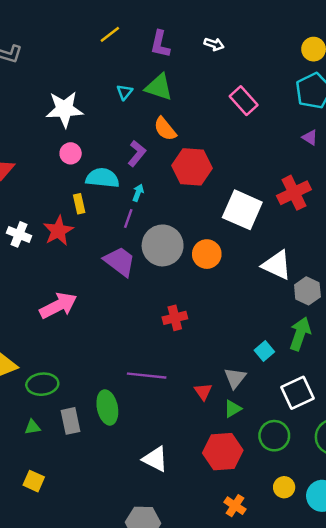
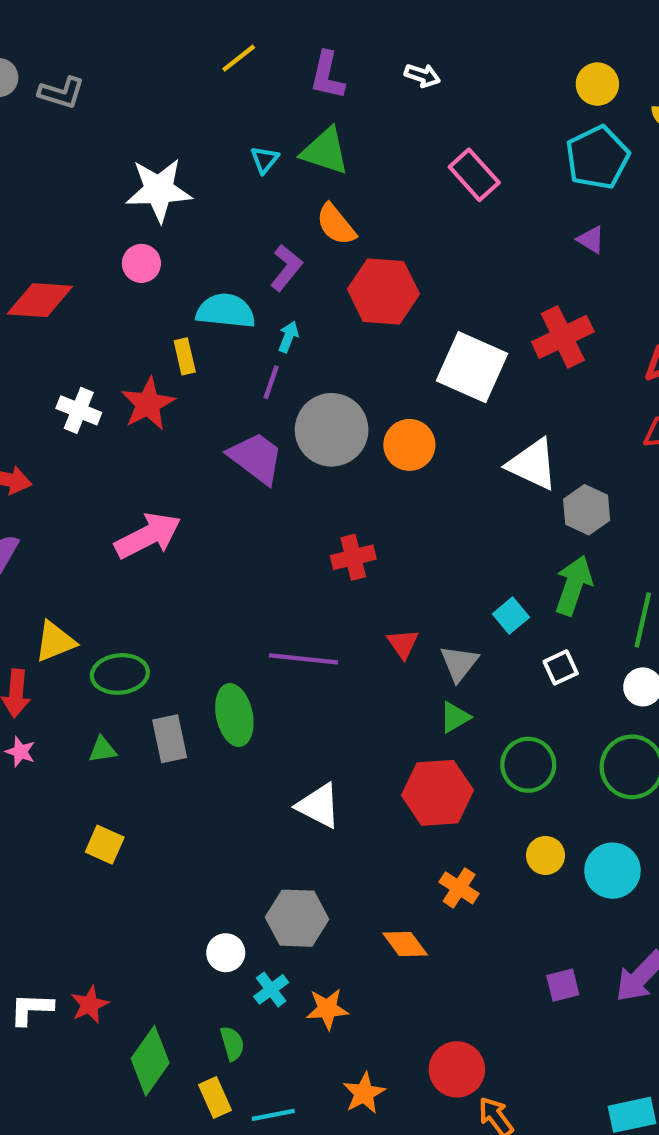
pink circle: (71, 153) -> (141, 263), moved
red triangle: (203, 392) -> (403, 644), moved
white square: (298, 393) -> (561, 667), moved, size x0.6

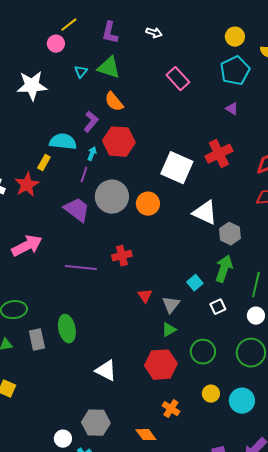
pink circle: (141, 263) -> (56, 44), moved
red hexagon: (383, 292) -> (119, 142), moved
yellow rectangle: (185, 356) -> (44, 163), turned 42
purple line: (304, 659) -> (81, 268), moved

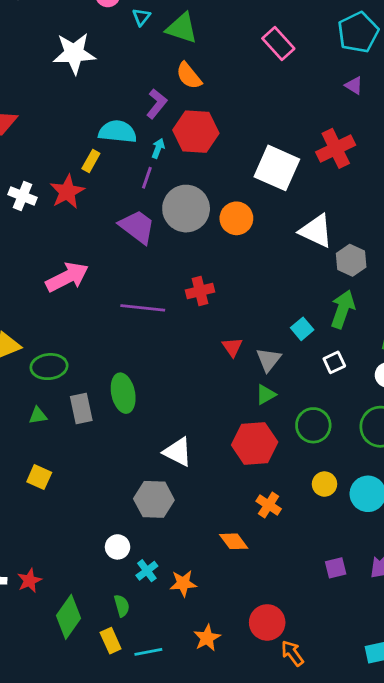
cyan triangle: (81, 72) -> (141, 17), moved
gray hexagon: (96, 423) -> (154, 499), moved

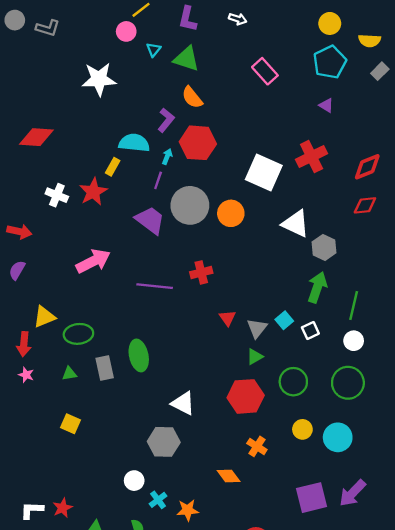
cyan square: (302, 329) -> (284, 320), moved
purple square: (336, 568) -> (312, 498), size x1.8

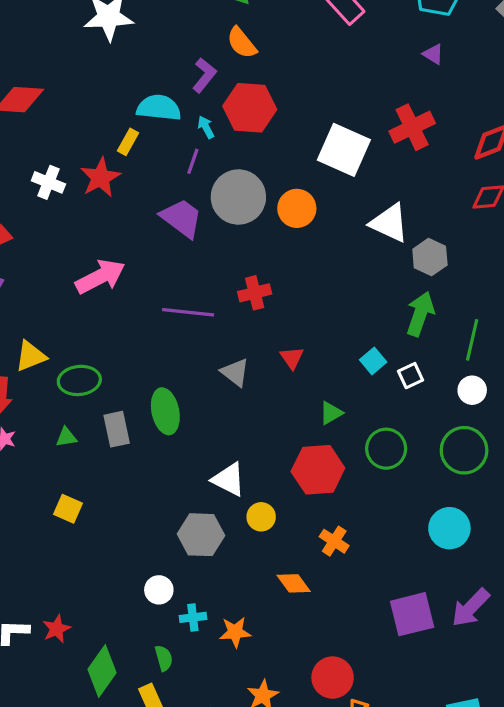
cyan arrow: (167, 157) -> (206, 127), turned -49
gray triangle: (257, 328) -> (235, 372), moved, turned -30
yellow circle: (302, 429) -> (261, 517), moved
cyan cross: (158, 500) -> (193, 617), turned 30

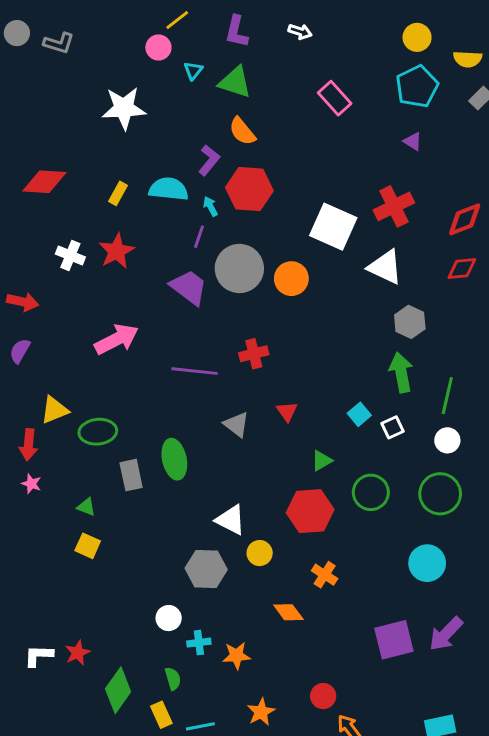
yellow rectangle: (128, 142) -> (118, 193), moved
white triangle: (389, 223) -> (385, 267), moved
green arrow: (420, 314) -> (401, 372), turned -30
green triangle: (66, 437) -> (86, 507), moved, turned 30
red circle: (333, 678) -> (323, 696), size x0.7

